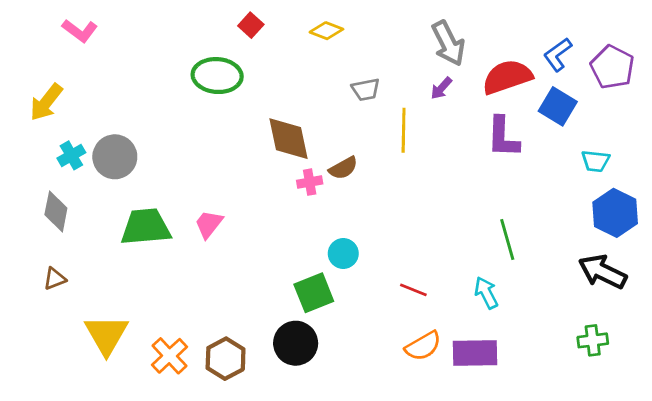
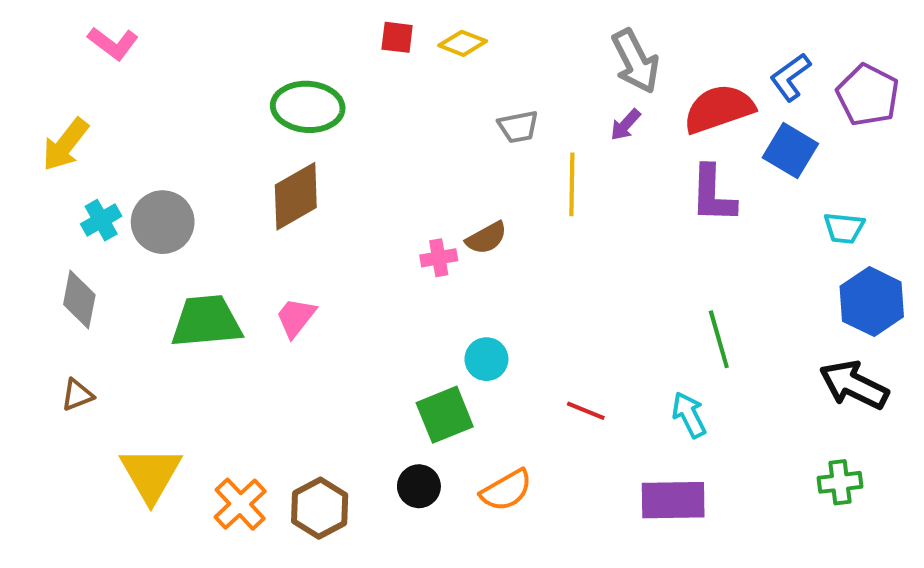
red square: (251, 25) -> (397, 37), moved, turned -35
brown diamond: (289, 139) -> (296, 196), moved, turned 72
black circle: (296, 343) -> (419, 486), size x0.7
orange semicircle: (423, 346) -> (506, 490), moved

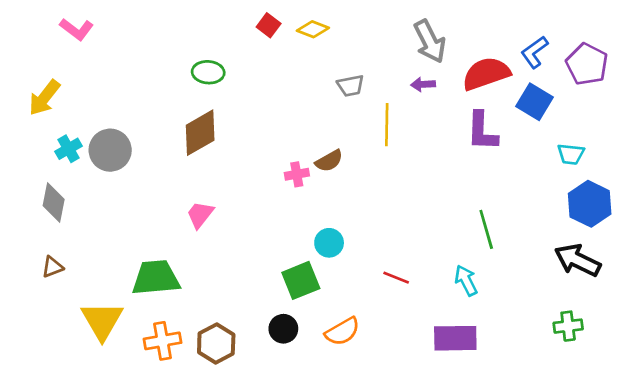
red square: (397, 37) -> (269, 25), turned 30
green ellipse: (308, 107) -> (208, 72), size x0.7
purple arrow: (625, 125) -> (423, 84), turned 45
green trapezoid: (206, 321) -> (156, 278), moved
orange cross: (240, 504) -> (163, 341), turned 33

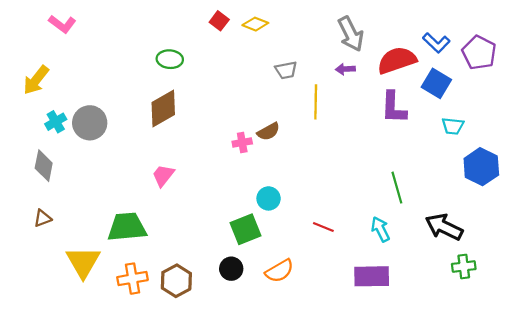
blue L-shape: (535, 52) -> (436, 43), turned -100
cyan trapezoid: (571, 154) -> (453, 126), moved
black arrow: (577, 260) -> (444, 227), moved

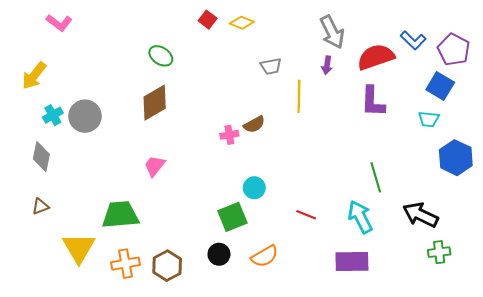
green ellipse: (170, 59) -> (161, 56), turned 30
purple arrow: (345, 69) -> (327, 65), turned -78
blue square: (436, 83) -> (440, 86), moved
cyan arrow: (380, 229) -> (360, 217), size x1.4

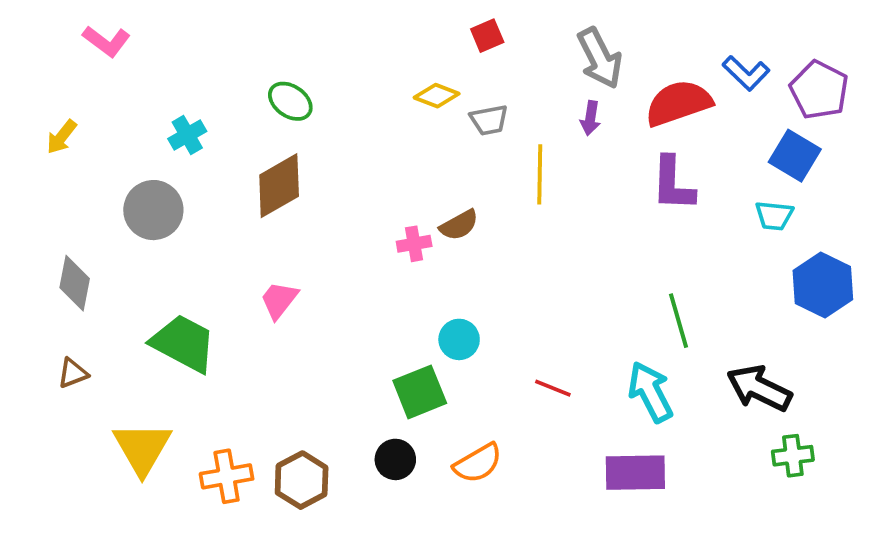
red square: (208, 20) -> (487, 36), moved, turned 30
yellow diamond: (242, 23) -> (437, 96), moved
yellow arrow: (34, 76) -> (62, 137), size x0.7
cyan cross: (53, 115) -> (187, 135), moved
green trapezoid: (120, 215) -> (183, 343), moved, turned 33

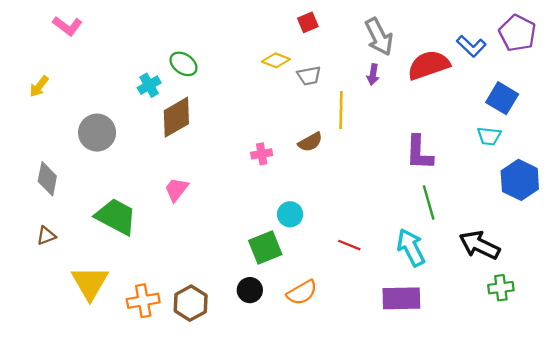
purple pentagon: (819, 90) -> (517, 33), moved
cyan cross: (187, 135) -> (149, 85), moved
purple L-shape: (673, 184) -> (419, 153), moved
brown semicircle: (459, 225) -> (310, 142), moved

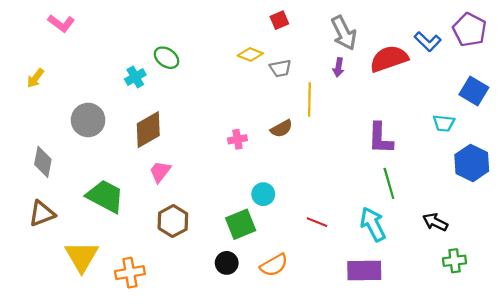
blue square: (502, 98) -> (474, 91), moved
brown diamond: (176, 117) -> (148, 130), moved
brown triangle: (46, 236) -> (42, 213), size x1.5
black arrow: (480, 245) -> (435, 222), size x0.7
brown hexagon: (191, 303) -> (173, 221), moved

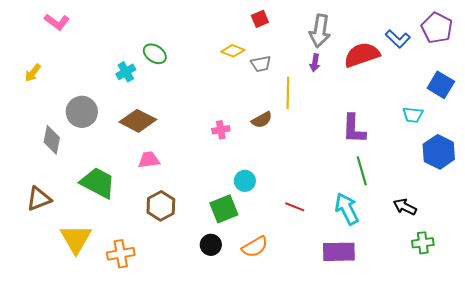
gray arrow: (344, 33) -> (320, 31), turned 36
brown diamond: (148, 130) -> (138, 121), turned 57
gray diamond: (43, 162) -> (52, 140), moved
pink trapezoid: (160, 172) -> (149, 160), turned 45

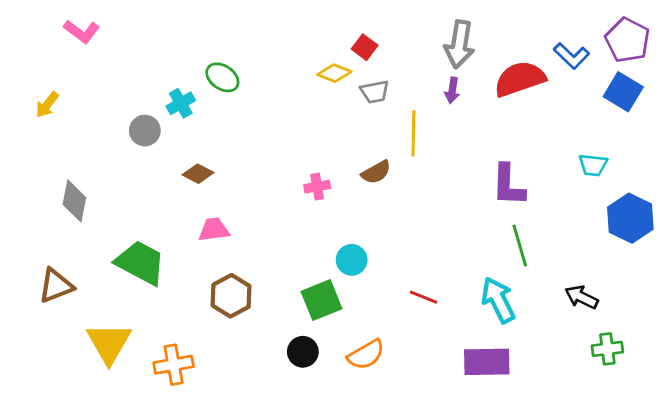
red square: (260, 19) -> (365, 47), moved, turned -30
blue square: (441, 85) -> (623, 92), moved
gray circle: (82, 112) -> (145, 131), moved, size x0.7
brown diamond: (138, 121) -> (198, 174), size x0.6

